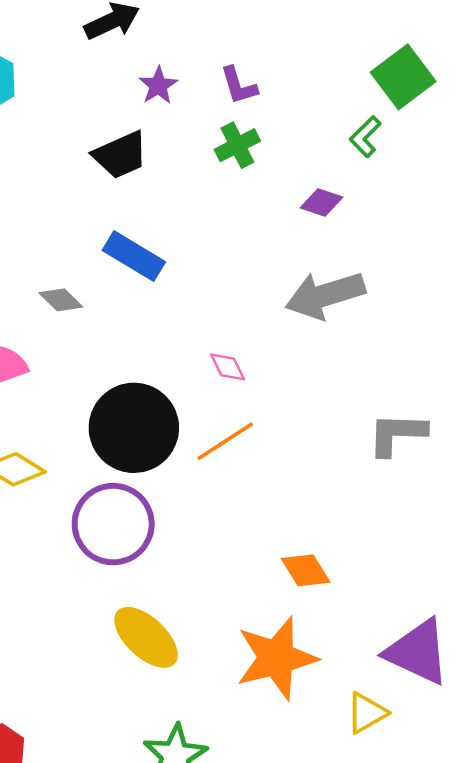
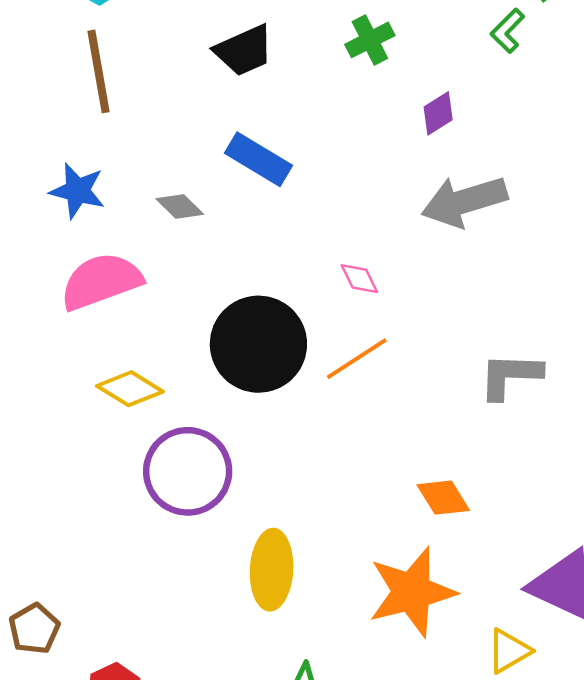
purple diamond: (321, 202) -> (438, 113), moved, turned -51
gray L-shape: (397, 434) -> (510, 376), moved
purple circle: (113, 524) -> (188, 471), moved
yellow ellipse: (146, 637) -> (272, 570), turned 50

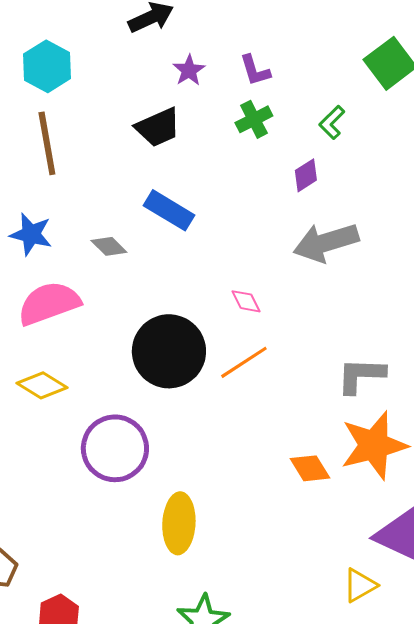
green L-shape: (508, 31) -> (332, 122), moved
yellow diamond: (130, 389) -> (42, 385), moved
orange star: (412, 592) -> (374, 445), moved

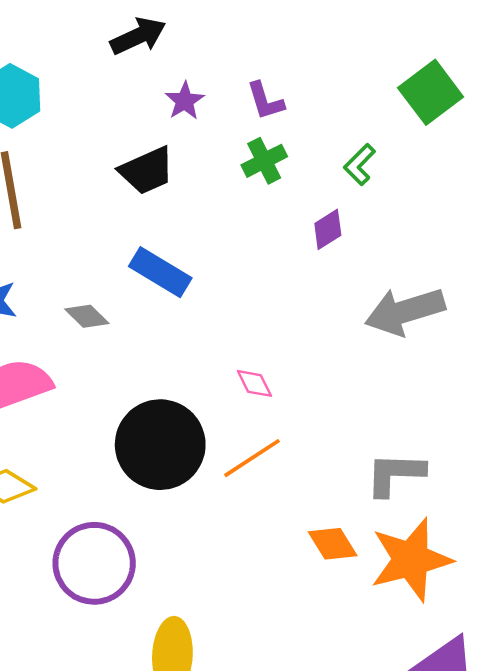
gray arrow: (326, 242) -> (405, 311), moved
orange diamond: (310, 468) -> (333, 544), moved

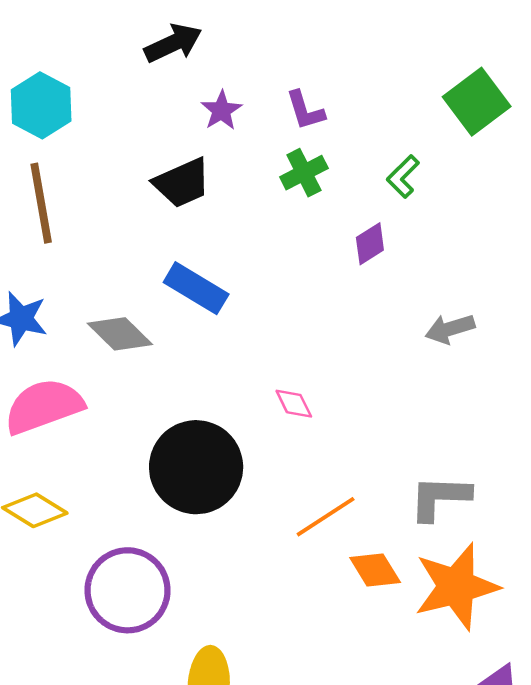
gray arrow: (405, 311) -> (450, 329), size x0.6
gray diamond: (87, 316) -> (120, 334), size x1.4
orange line: (252, 458) -> (326, 517), moved

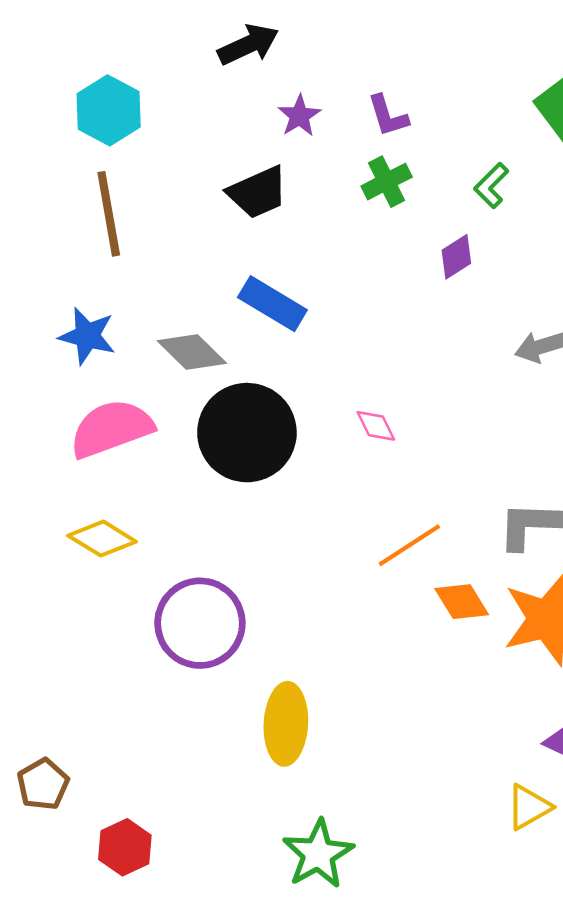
black circle: (196, 467) -> (247, 433), moved

